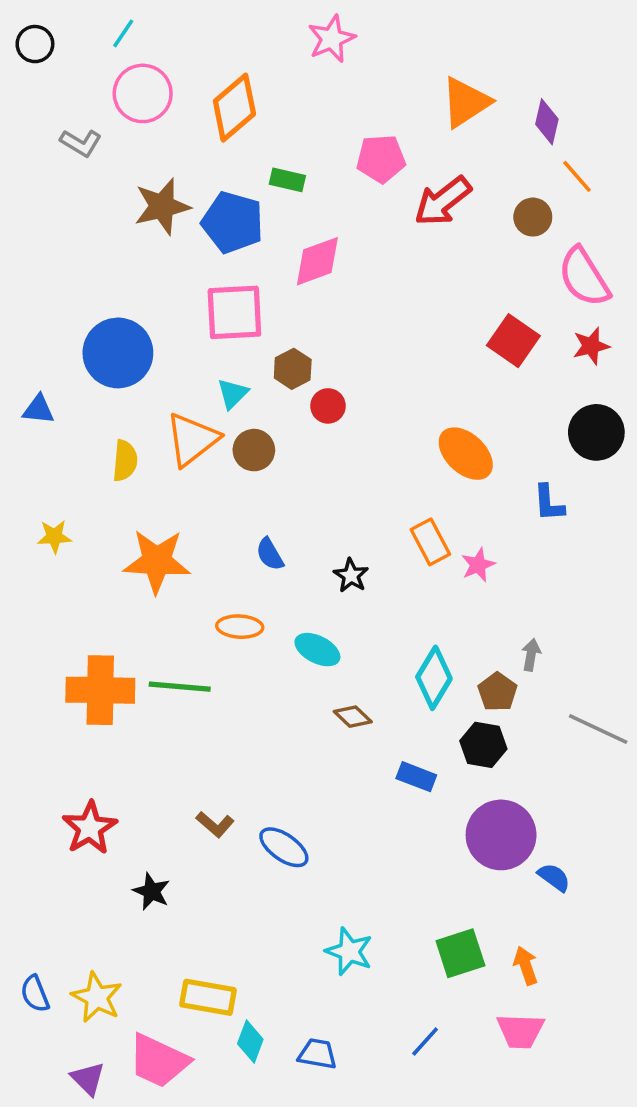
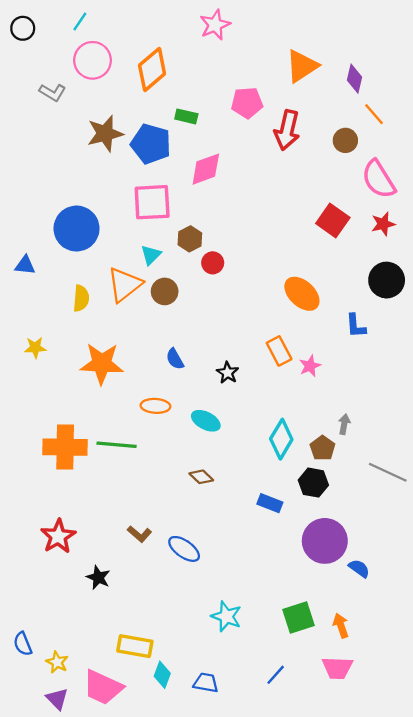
red arrow: (443, 201) -> (287, 130), turned -39
brown diamond: (353, 717) -> (201, 477), moved
yellow star: (97, 997) -> (57, 662), moved, size x0.7

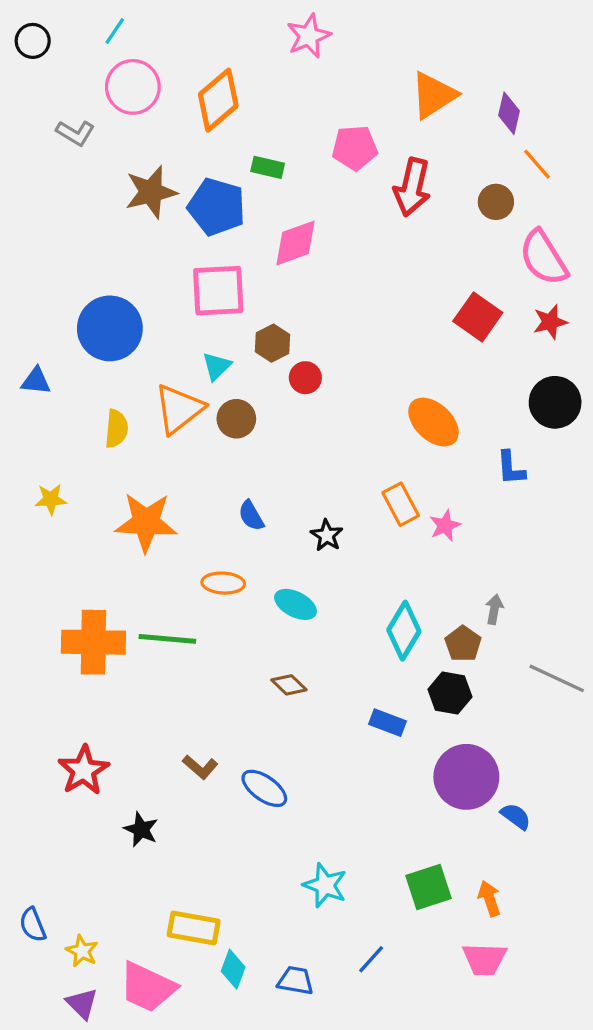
blue line: (276, 675) -> (371, 959), moved

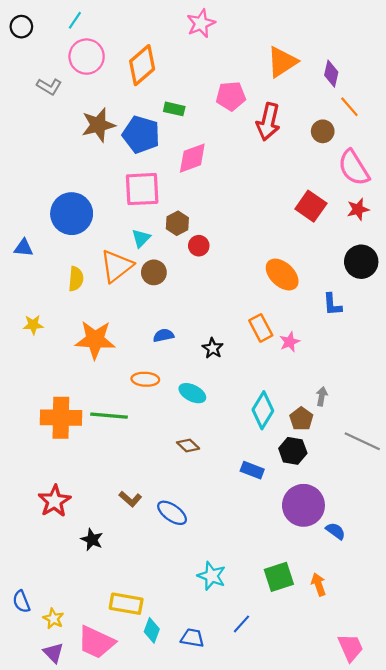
blue semicircle: (251, 516) -> (163, 335), turned 108
pink trapezoid: (484, 959) -> (351, 647), moved, turned -116

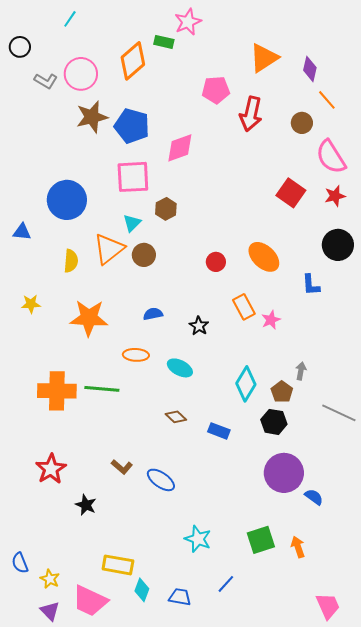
black circle: (21, 27) -> (20, 47), moved
pink circle: (87, 57) -> (81, 74), moved
green rectangle: (174, 109) -> (164, 42), moved
red circle: (199, 246) -> (216, 262), moved
blue rectangle: (252, 470) -> (219, 431), moved

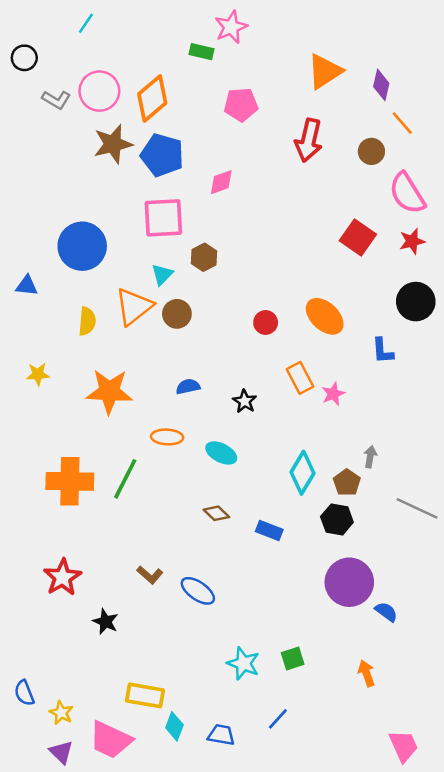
orange diamond: (133, 61) -> (152, 98), moved
pink pentagon: (216, 90) -> (241, 105), moved
pink diamond: (180, 148) -> (221, 182), size x0.7
green line: (102, 389) -> (125, 479), turned -68
green square: (261, 540) -> (293, 659), moved, size x0.7

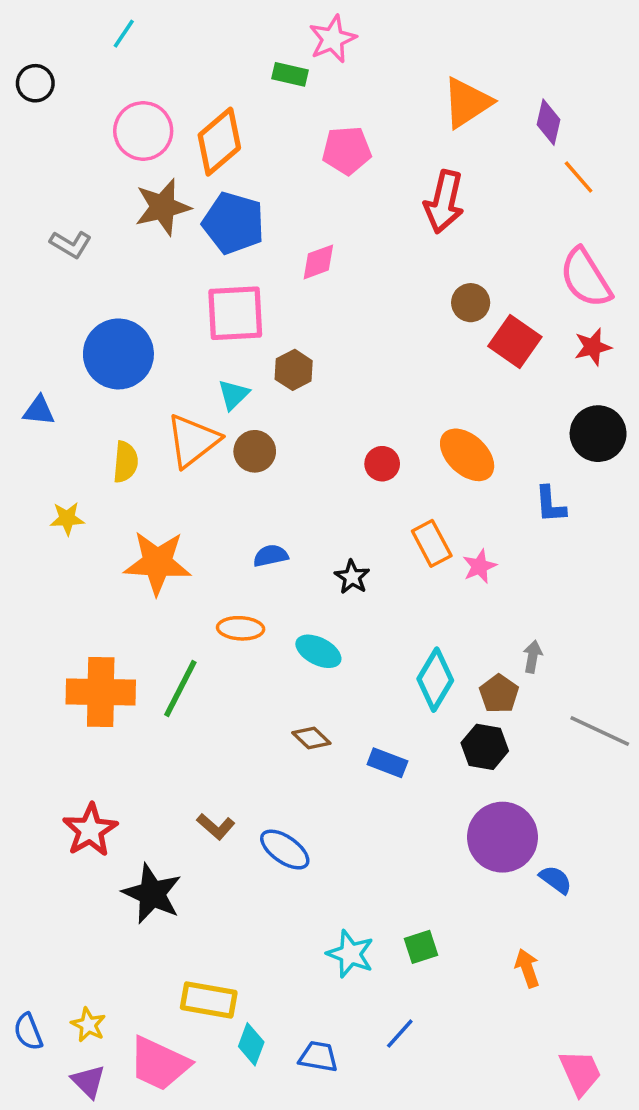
gray L-shape: (56, 100) -> (71, 244), moved
brown circle: (371, 151) -> (471, 303), moved
yellow star: (38, 374) -> (67, 519), moved
black star: (106, 622) -> (152, 894), size x1.6
blue semicircle: (24, 693) -> (28, 1032), moved

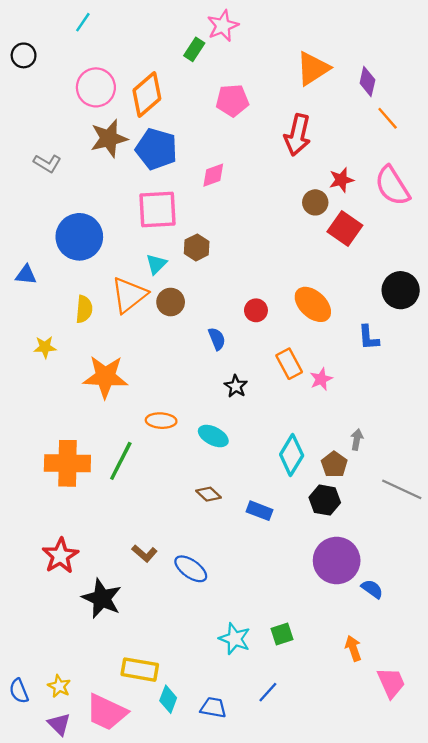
green rectangle: (290, 74) -> (194, 49), turned -70
red star: (593, 347) -> (341, 180), moved
blue semicircle: (271, 556) -> (217, 339), moved, turned 80
pink trapezoid: (580, 1073) -> (391, 683), moved

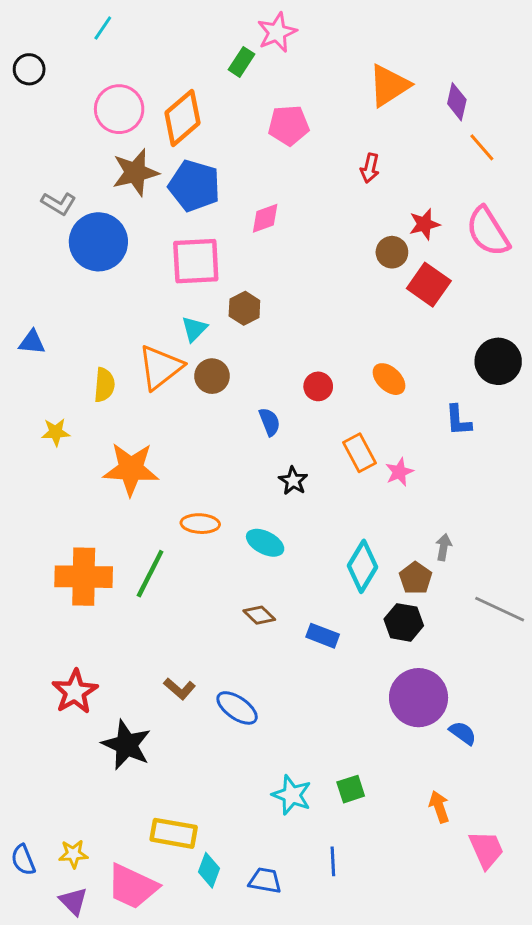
red arrow: (297, 135) -> (370, 168), size x0.6
blue circle: (79, 237) -> (98, 242), moved
orange ellipse: (313, 304) -> (389, 379), size x0.7
yellow star: (59, 686) -> (73, 854), turned -30
blue line: (268, 692) -> (333, 861), turned -45

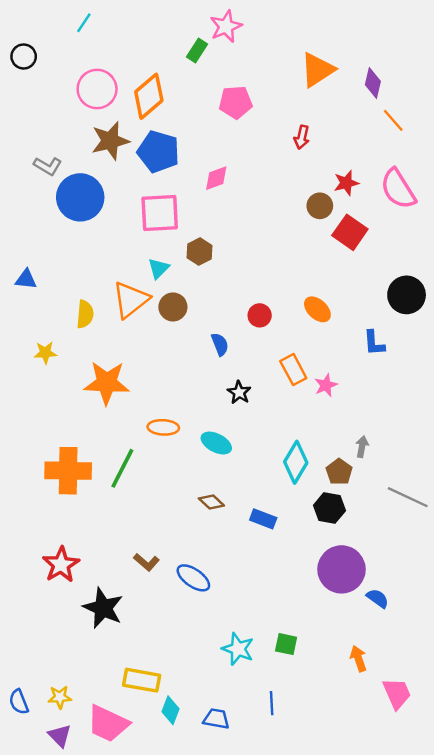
green square: (351, 789) -> (286, 644), turned 30

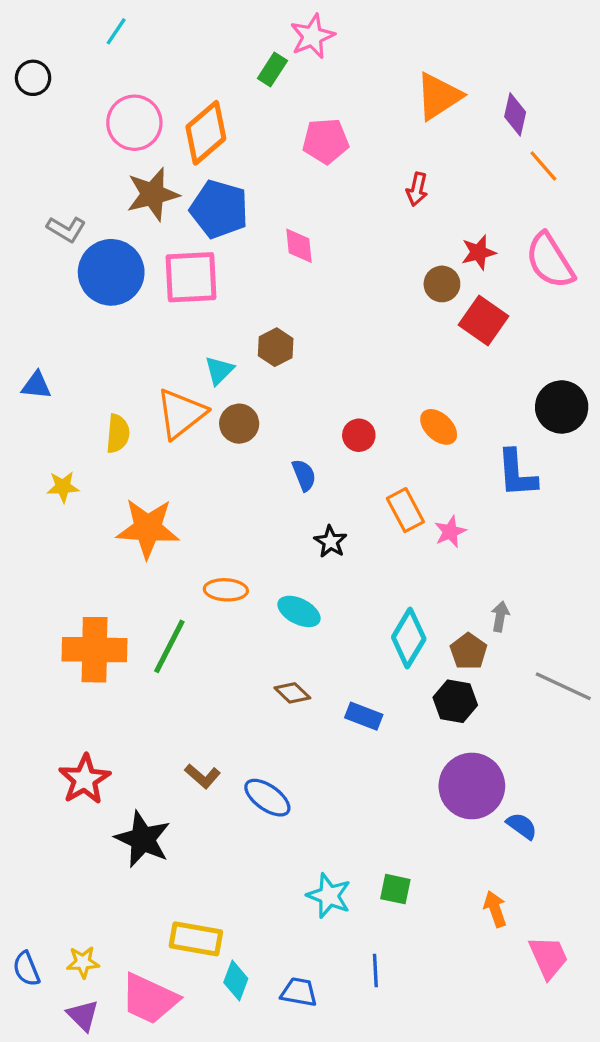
pink diamond: (216, 178) -> (299, 246), turned -76
pink square: (160, 213) -> (191, 277), moved
blue L-shape: (374, 343) -> (517, 473), size x1.4

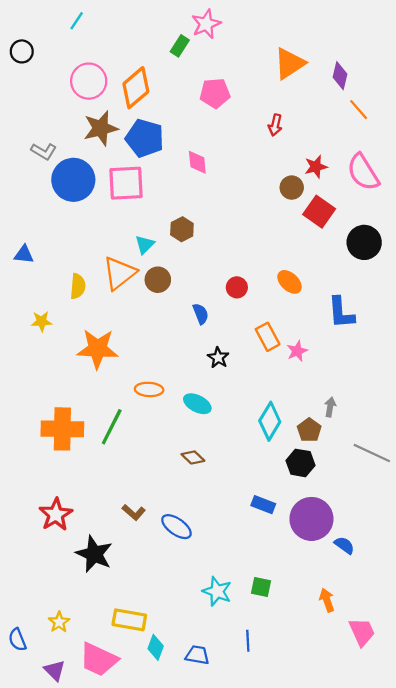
black circle: (562, 407) -> (364, 242), moved
blue rectangle: (364, 716) -> (263, 505), moved
yellow star: (83, 962) -> (59, 622), moved, turned -30

